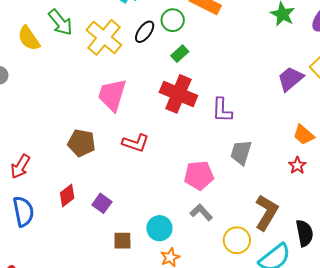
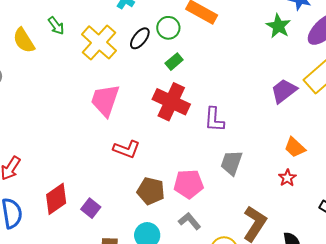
green arrow: (60, 22) -> (56, 26), size x0.7
brown pentagon: (81, 143) -> (151, 191), moved
red diamond: (67, 195) -> (56, 199), size x1.4

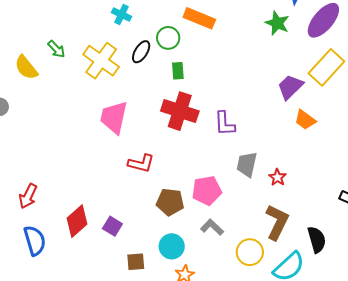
green rectangle: (174, 62) -> (178, 71), turned -48
orange trapezoid: (295, 147) -> (305, 120), moved
red star: (287, 178) -> (277, 177), moved

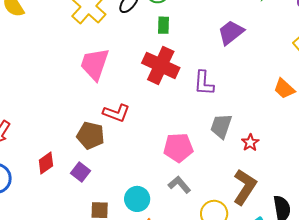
purple trapezoid: (290, 87) -> (231, 32), moved
brown pentagon: (170, 202) -> (91, 135), moved
red diamond: (77, 221) -> (46, 163), size x0.7

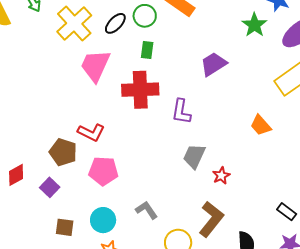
pink trapezoid: (95, 64) -> (95, 66), moved
red cross: (161, 65) -> (140, 90), turned -33
pink pentagon: (178, 148) -> (103, 171), moved

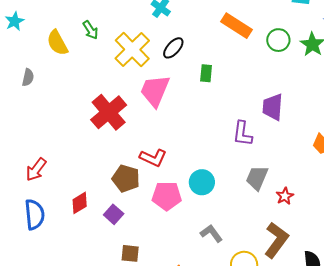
green circle: (145, 16) -> (278, 40), moved
purple trapezoid: (214, 64) -> (273, 107), moved, turned -52
red cross: (140, 90) -> (109, 112), moved, turned -36
cyan circle: (103, 220) -> (202, 182), moved

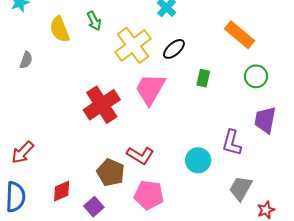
green circle: (278, 40) -> (256, 76), moved
cyan circle: (202, 182) -> (198, 160), moved

